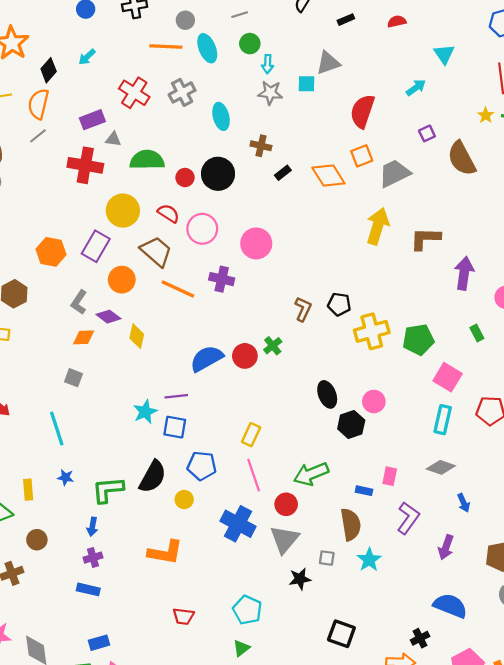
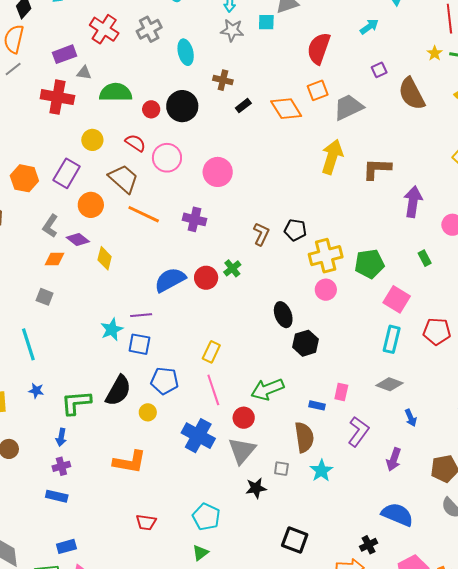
yellow circle: (123, 211) -> (92, 140), size x0.7
purple cross: (222, 279) -> (194, 219), moved
pink circle: (374, 402) -> (326, 290), moved

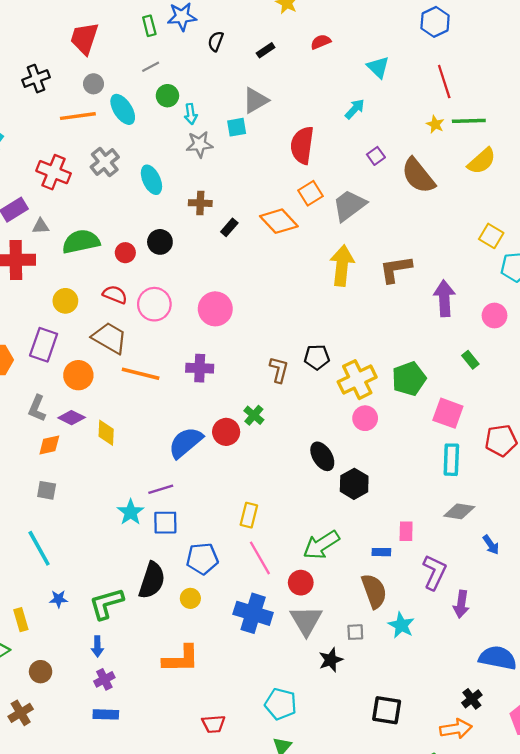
black circle: (182, 106) -> (160, 242), size x0.7
purple arrow: (394, 459) -> (461, 604), moved

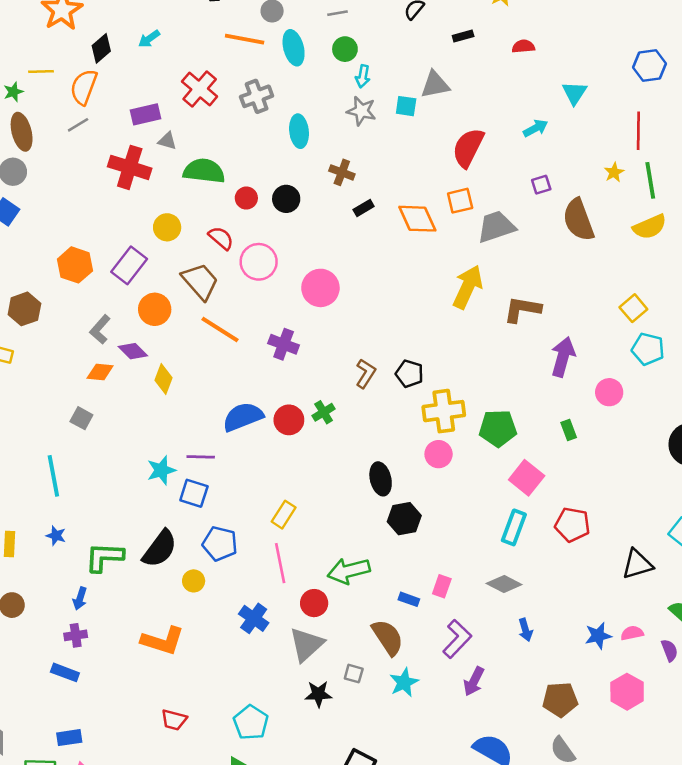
green line: (469, 121) -> (650, 180), turned 64
brown semicircle: (374, 591) -> (388, 637), turned -32
blue cross: (253, 613) -> (254, 618), size x0.7

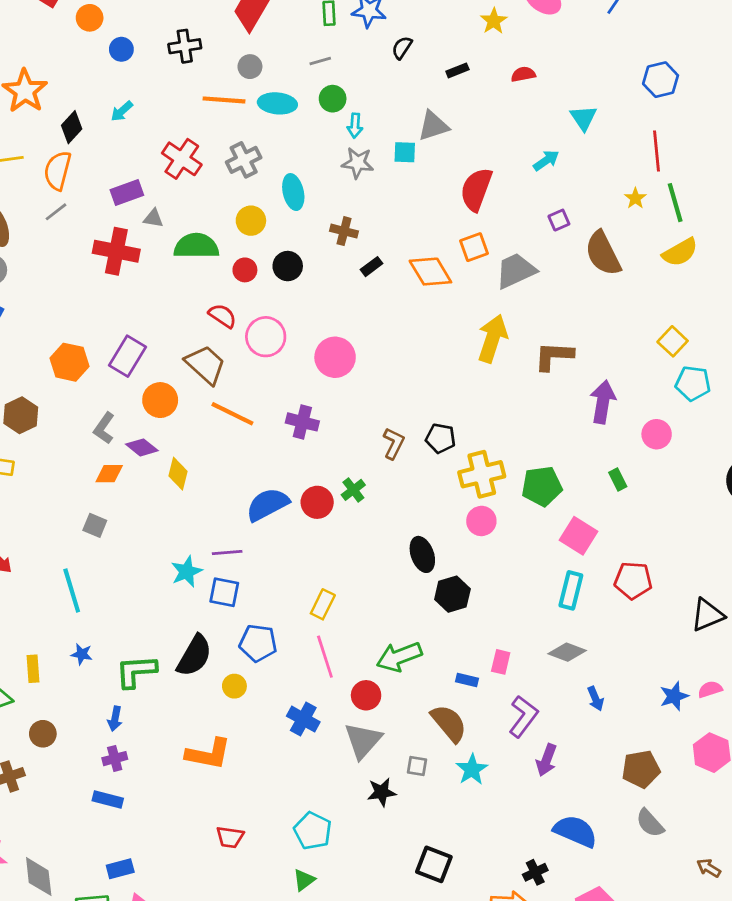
cyan ellipse: (294, 48) -> (277, 103), turned -64
yellow circle: (167, 227) -> (251, 221), moved

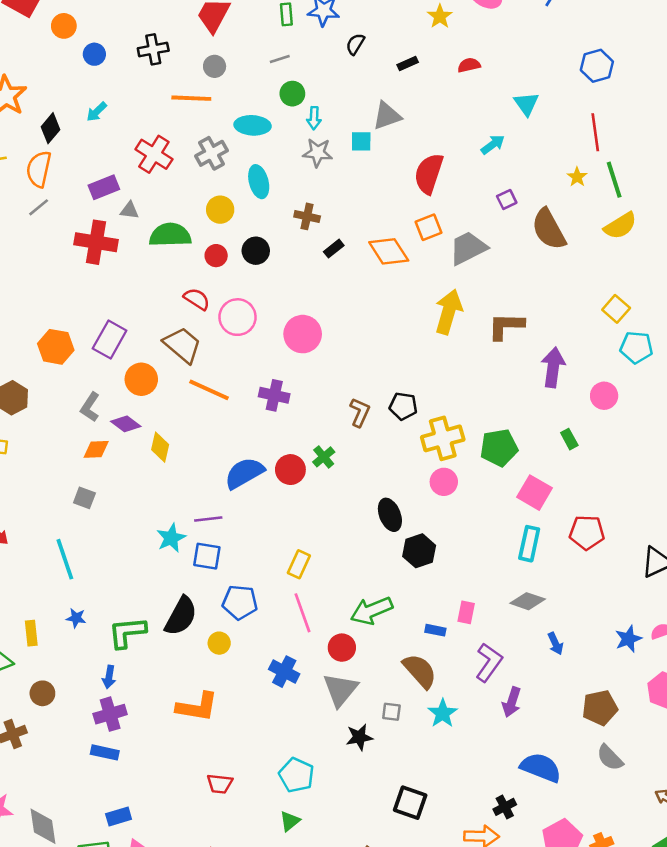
cyan ellipse: (277, 103) -> (253, 125), moved
purple cross: (115, 759) -> (110, 714), size x1.4

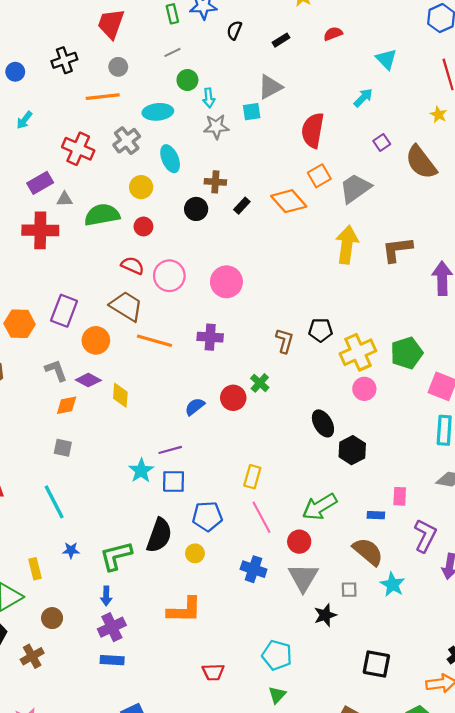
black circle: (256, 251) -> (196, 209), moved
gray L-shape: (90, 407) -> (56, 370), turned 135
blue semicircle: (244, 473) -> (195, 407), size x0.6

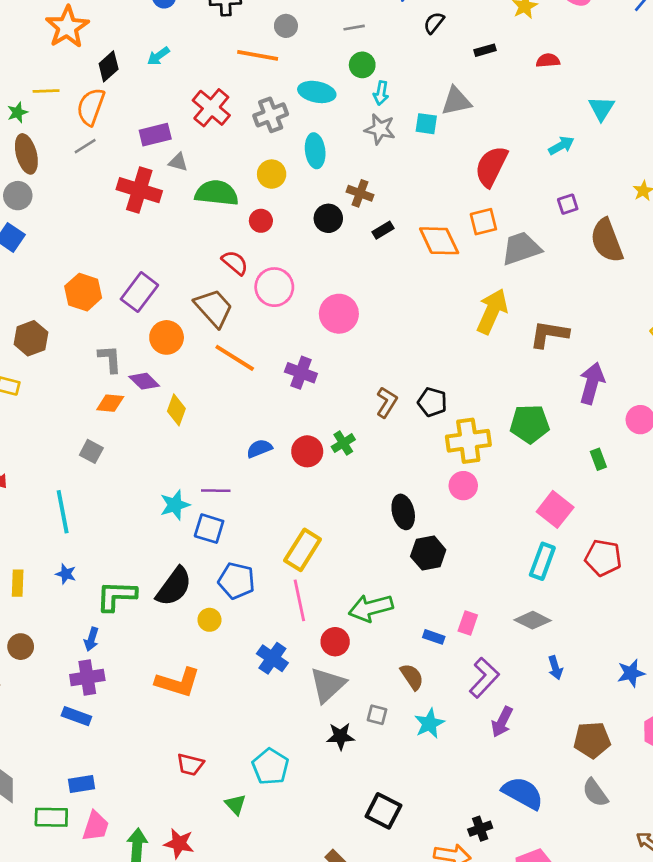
green pentagon: (407, 353) -> (530, 424), moved
yellow rectangle: (252, 477) -> (303, 550), size x1.4
brown semicircle: (368, 552) -> (412, 677), size x0.7
green triangle: (277, 695) -> (235, 805), moved, turned -42

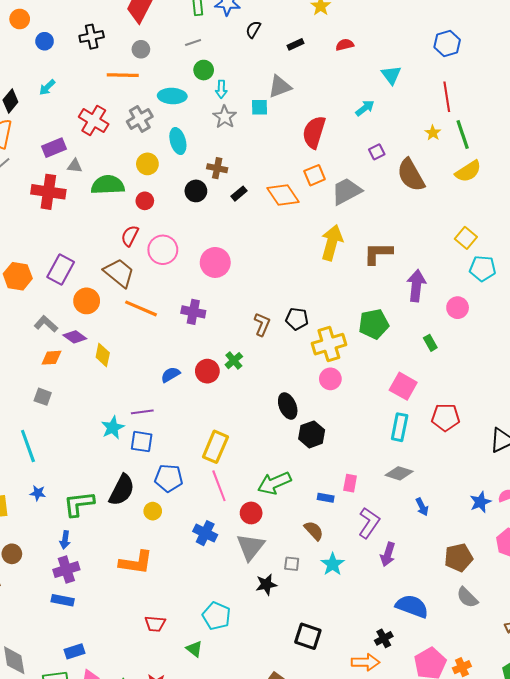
gray star: (380, 129) -> (225, 117), turned 30
red semicircle: (235, 263) -> (130, 236), turned -95
gray L-shape: (110, 359) -> (46, 324), turned -35

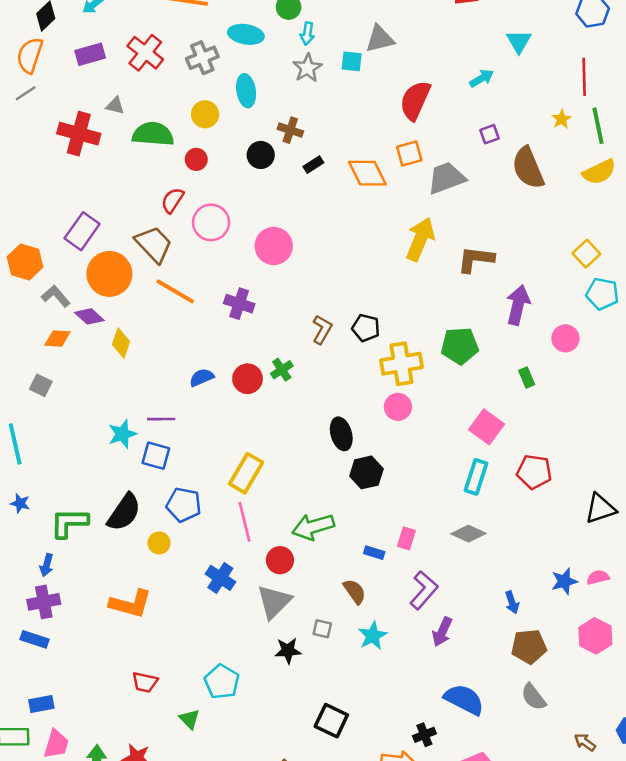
purple rectangle: (54, 148) -> (90, 54), moved
orange hexagon: (18, 276) -> (25, 262), moved
orange circle: (87, 301) -> (109, 274), size x1.4
blue arrow: (422, 507) -> (512, 602), moved

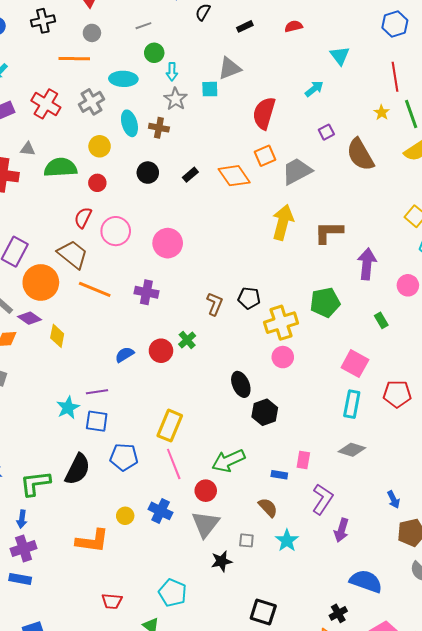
brown cross: (290, 130) -> (159, 128), moved
yellow circle: (159, 543) -> (125, 516), moved

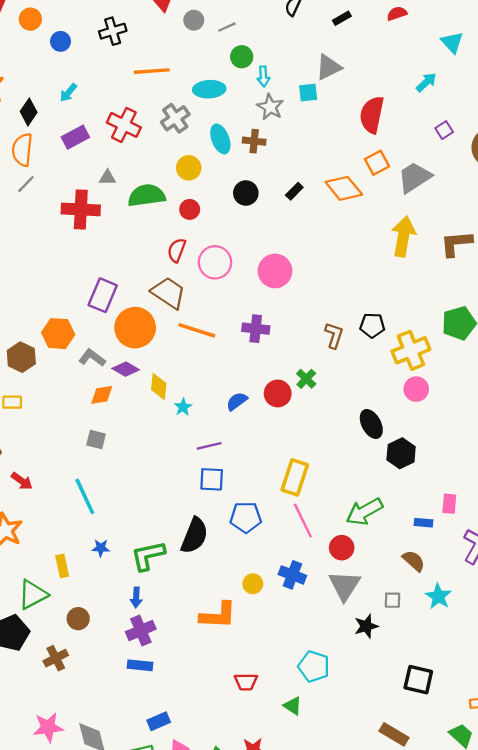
gray circle: (92, 33) -> (194, 20), moved
cyan star: (68, 408) -> (183, 407), moved, size x0.7

